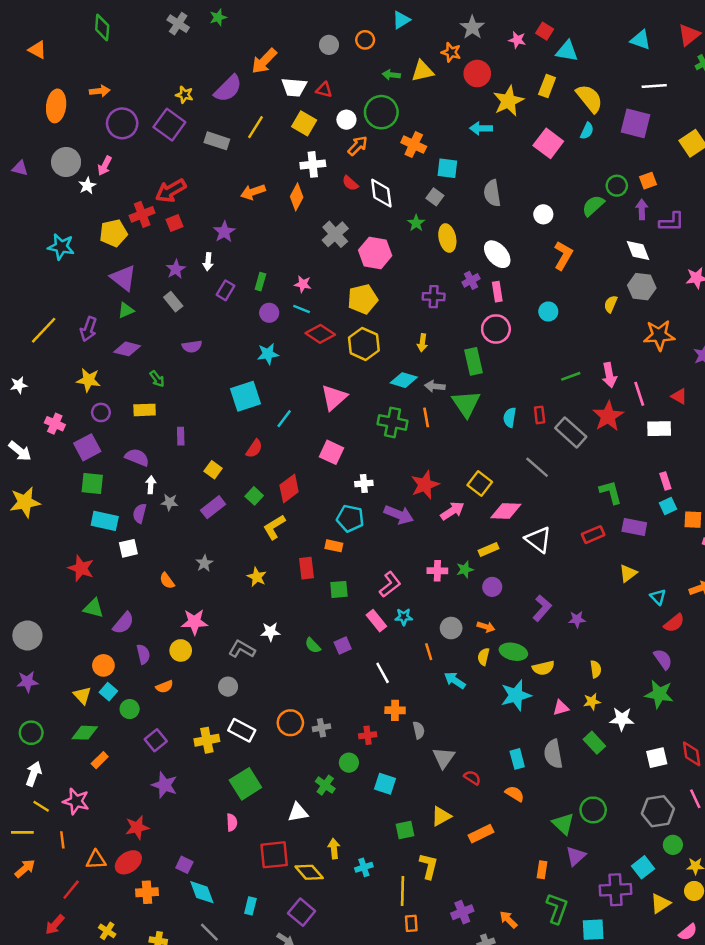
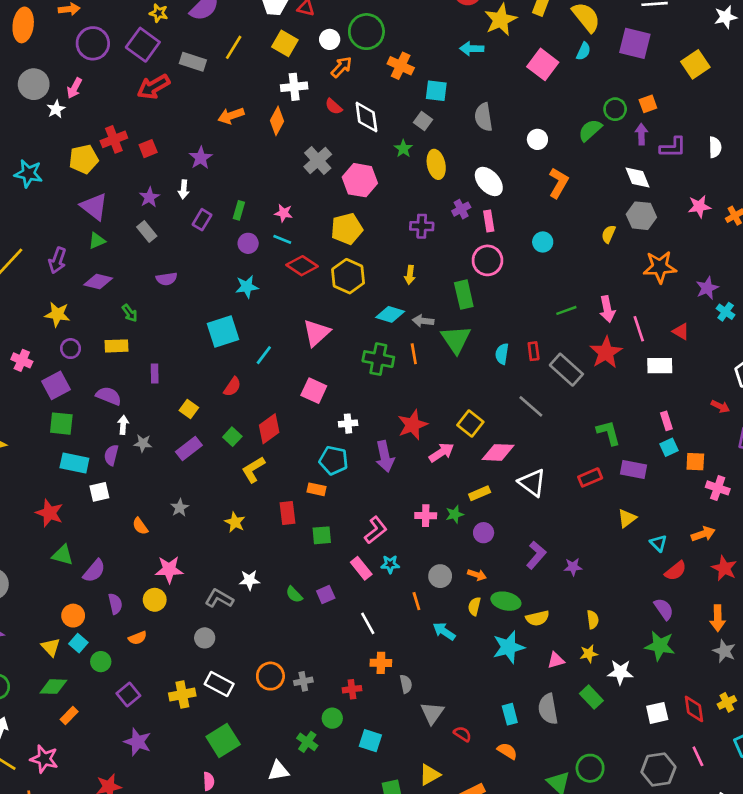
red arrow: (171, 191) -> (153, 87), moved
purple arrow: (399, 515) -> (385, 456), turned 56

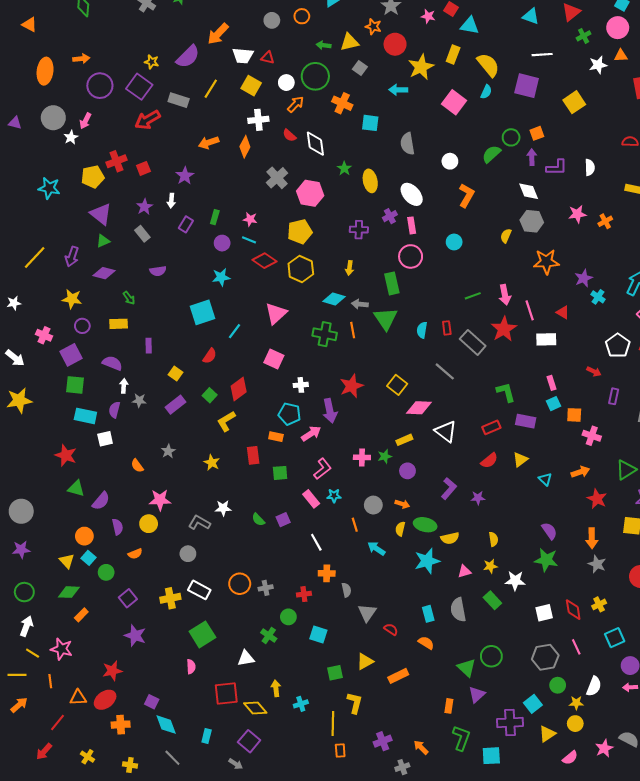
gray square: (423, 121) -> (360, 68), moved
pink arrow: (441, 452) -> (311, 434), moved
red semicircle: (676, 571) -> (489, 461), moved

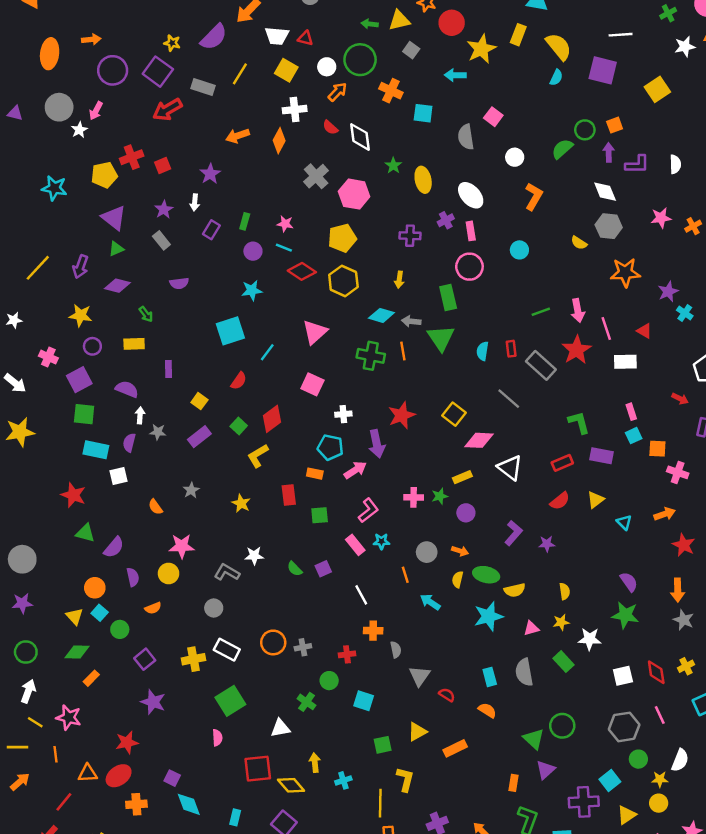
pink square: (454, 102) -> (493, 117), moved, size x0.7
yellow semicircle: (506, 236) -> (579, 243), turned -80

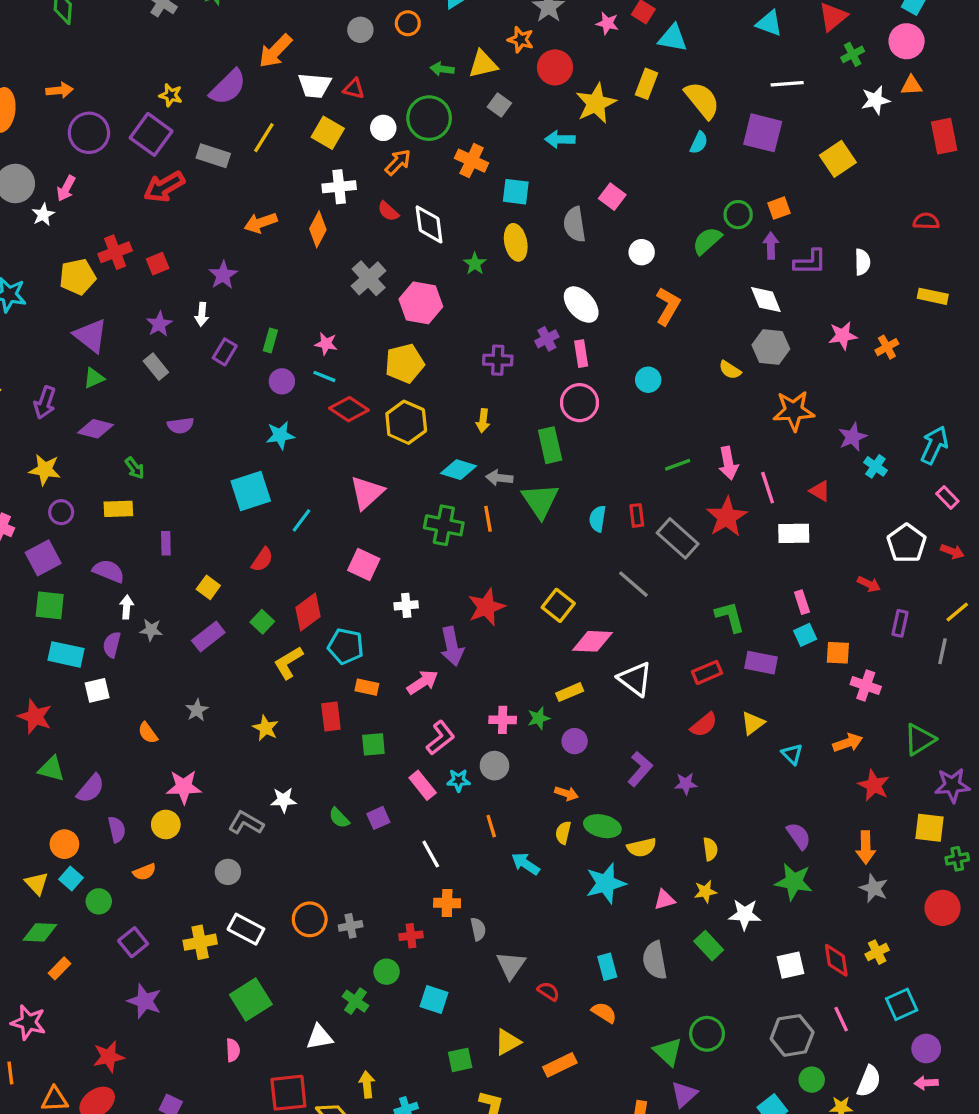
yellow ellipse: (423, 180) -> (516, 242), moved
cyan pentagon: (330, 447) -> (346, 646), moved
gray circle: (427, 552) -> (494, 766), moved

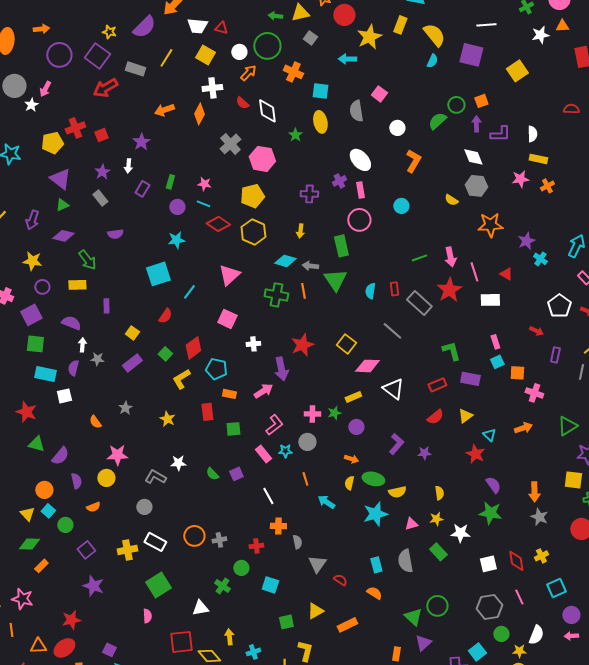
yellow rectangle: (933, 296) -> (538, 159), moved
green arrow: (135, 468) -> (87, 260), size x1.5
red star: (874, 785) -> (475, 454), moved

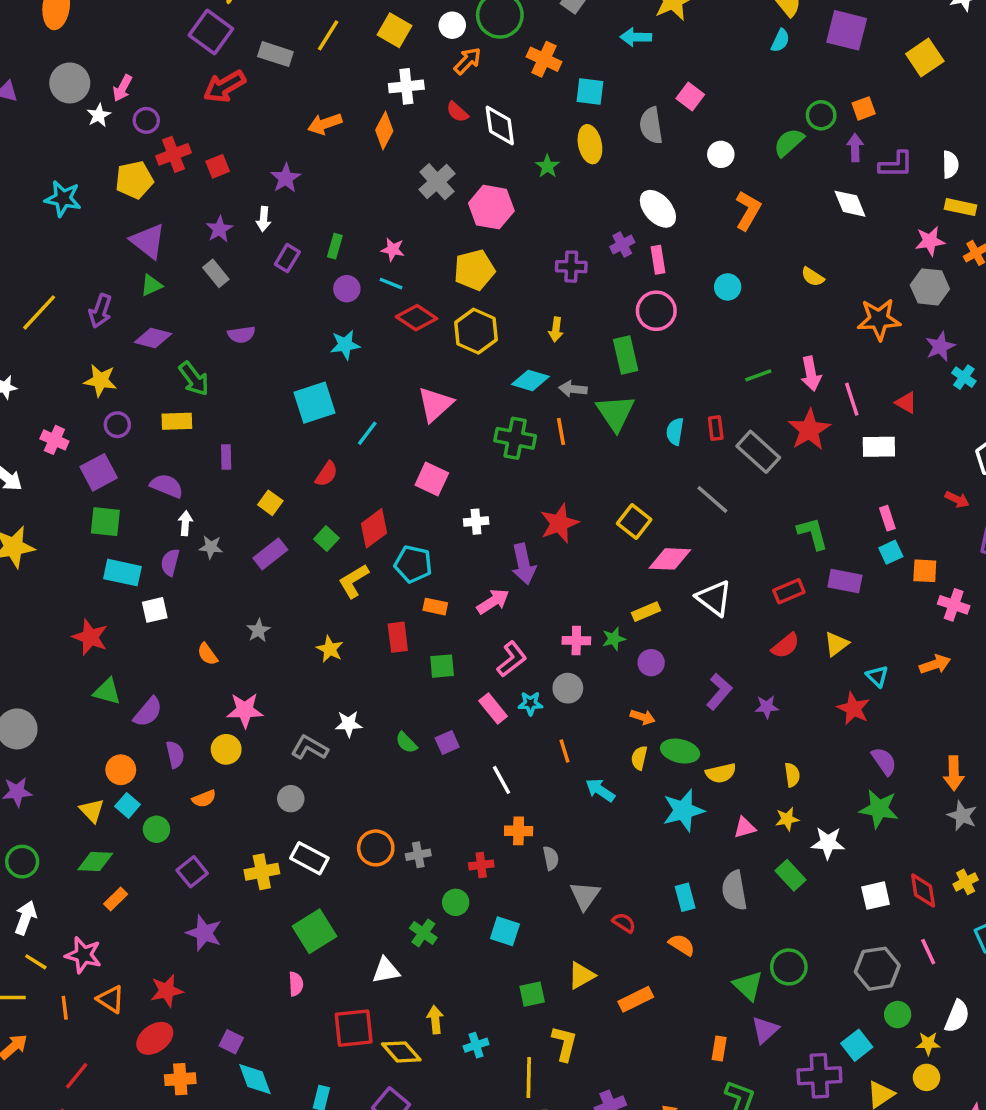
purple circle: (59, 55) -> (146, 120), moved, size x0.6
gray hexagon: (476, 186) -> (930, 287), moved
orange triangle: (38, 646) -> (111, 999), moved, turned 36

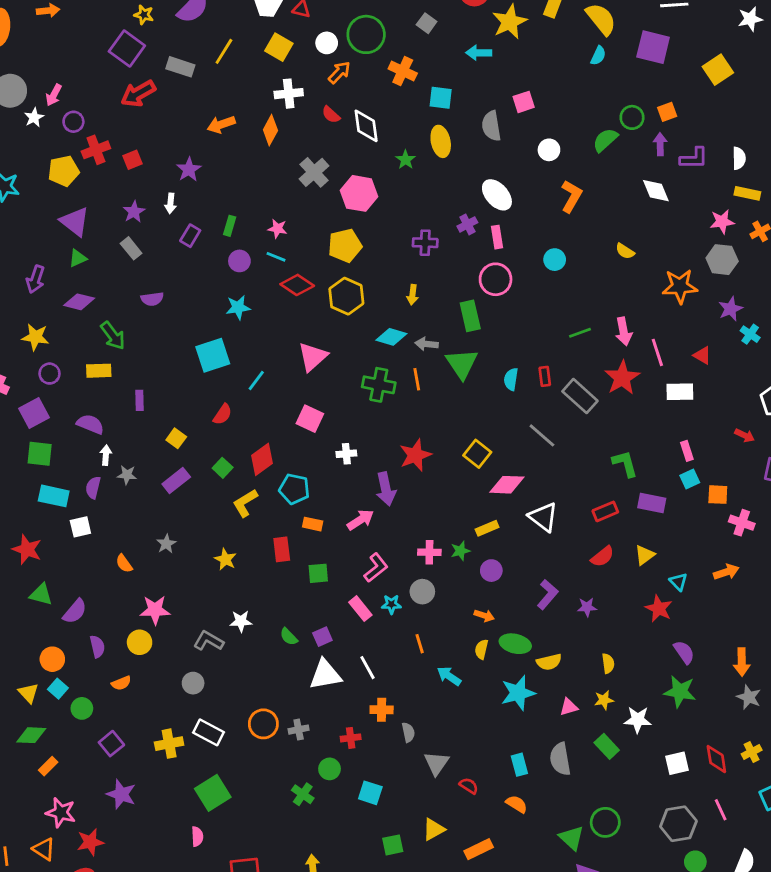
pink square: (690, 97) -> (524, 102), turned 35
pink star: (83, 955) -> (61, 813), moved
white triangle: (386, 970) -> (325, 675), moved, size x1.4

